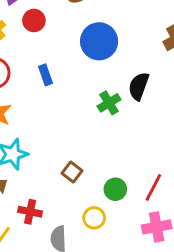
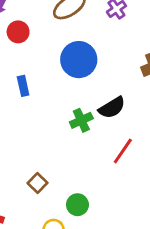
black semicircle: (139, 86) -> (112, 108), turned -148
red line: (153, 187) -> (123, 151), moved

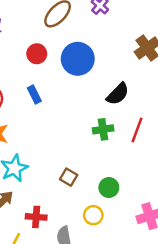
red circle: (18, 32) -> (37, 54), moved
green cross: (81, 120) -> (103, 129), moved, turned 30

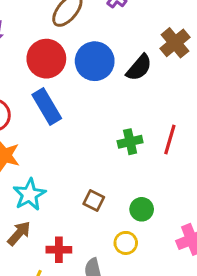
red circle: (37, 54) -> (46, 59), size x1.6
blue rectangle: (34, 94) -> (47, 106), size x1.6
black semicircle: (118, 94) -> (139, 68), moved

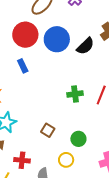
blue rectangle: (47, 106) -> (23, 66), size x0.6

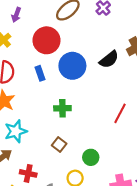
blue circle: (57, 39) -> (72, 66), moved
green cross: (75, 94) -> (62, 108), moved

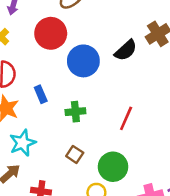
blue rectangle: (40, 73) -> (41, 94), moved
red line: (120, 113) -> (126, 118), moved
green circle: (91, 157) -> (113, 167), size x1.5

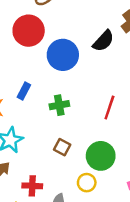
blue rectangle: (41, 94) -> (24, 91), turned 56

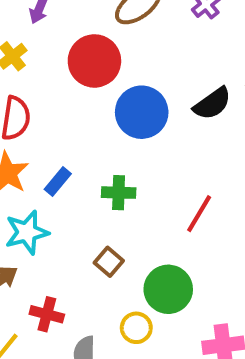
blue rectangle: (24, 91) -> (58, 181), moved

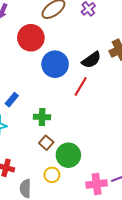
green cross: (119, 193) -> (42, 117), moved
red line: (199, 214) -> (81, 86), moved
brown square: (109, 262) -> (46, 143), moved

